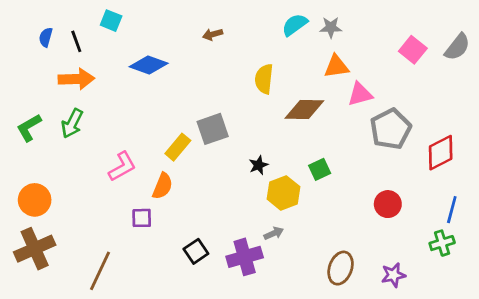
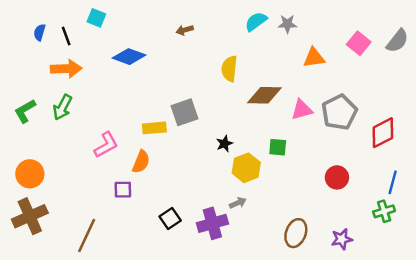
orange triangle: (336, 66) -> (314, 58), moved
pink triangle: (360, 94) -> (302, 110), moved
yellow rectangle: (178, 147) -> (154, 128), turned 45
green square: (320, 169) -> (278, 147), turned 30

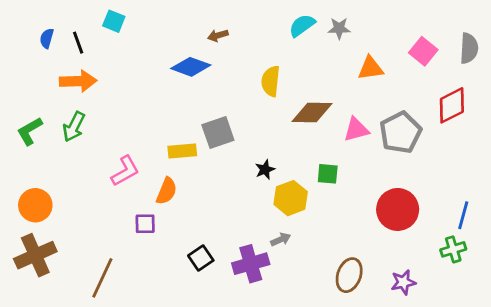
gray semicircle: (397, 41) -> (469, 48), turned -35
blue diamond: (129, 57) -> (191, 67), moved
red diamond: (383, 133) -> (452, 105), moved
red circle: (337, 177) -> (398, 209), size x1.5

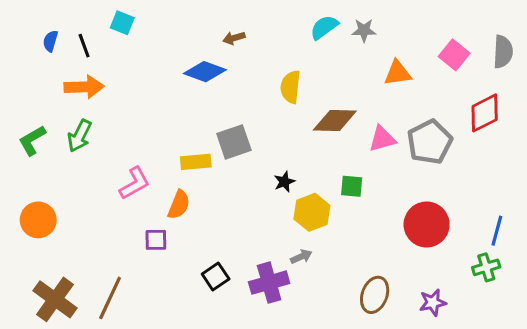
brown cross: (35, 255) -> (55, 299), moved, turned -30

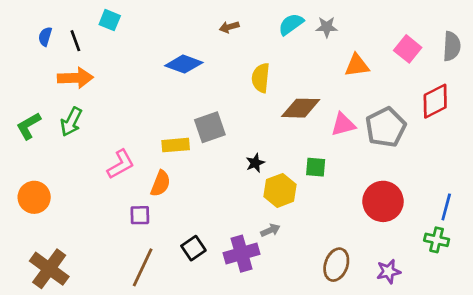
brown arrow: (234, 38) -> (229, 27), moved
green cross: (486, 267) -> (437, 240), turned 30
brown line: (110, 298) -> (143, 267), moved

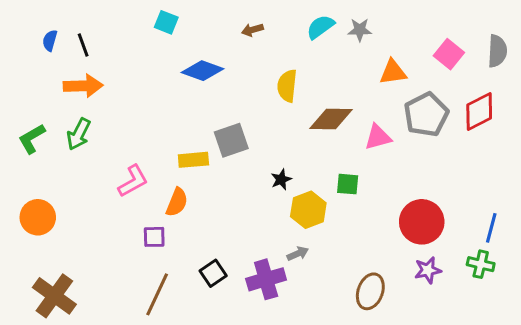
cyan square: (110, 20) -> (166, 22), moved
gray pentagon: (386, 127) -> (426, 115), moved
purple star: (388, 271) -> (428, 270), moved

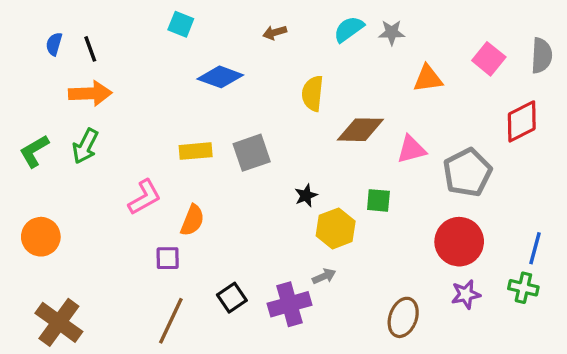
gray pentagon: (426, 115) -> (467, 172), moved
yellow rectangle: (193, 160) -> (196, 151), moved

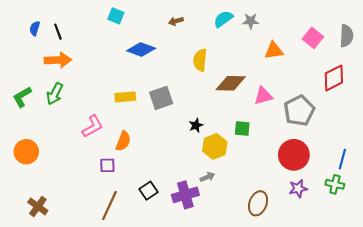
brown cross: (59, 322) -> (38, 206), size x0.7

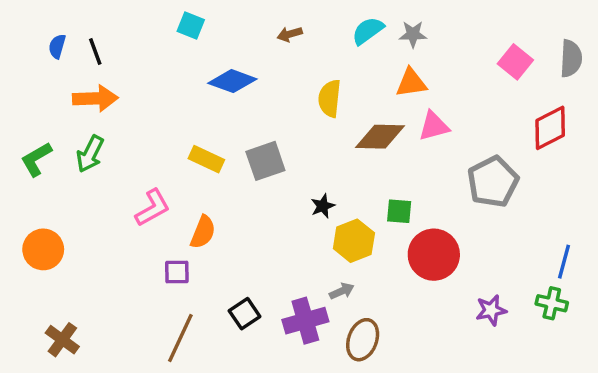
orange triangle: (274, 51) -> (411, 83), moved
pink triangle: (263, 96) -> (434, 126), moved
yellow rectangle: (125, 97) -> (206, 159), turned 30
red circle: (294, 155) -> (434, 255), moved
brown ellipse: (258, 203) -> (363, 340), moved

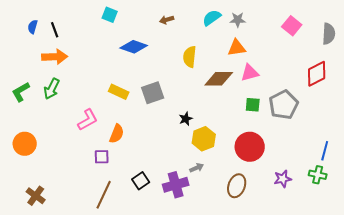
pink square: (515, 62) -> (292, 26), moved
green square: (399, 211) -> (253, 105), moved
brown ellipse: (363, 340) -> (237, 186), moved

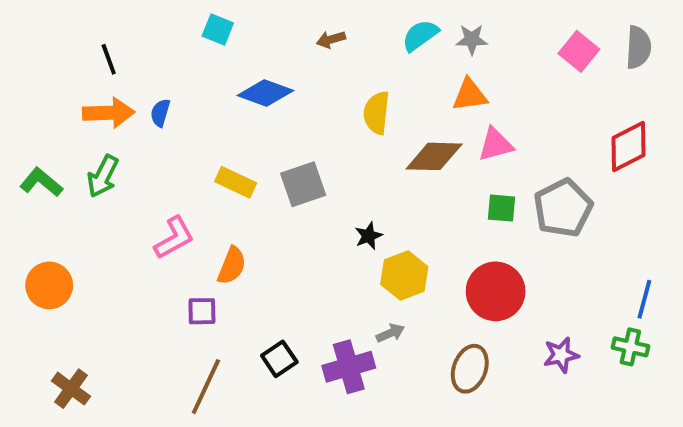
blue semicircle: (33, 27) -> (160, 113), moved
gray semicircle: (329, 34) -> (638, 47), moved
green L-shape: (21, 92) -> (41, 182), turned 70

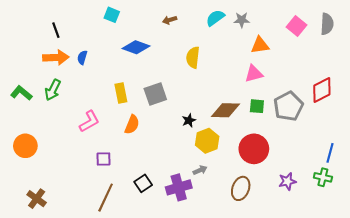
orange triangle: (470, 95) -> (260, 45), moved
red diamond: (628, 147) -> (322, 90), moved
brown diamond: (434, 156) -> (225, 110), moved
yellow rectangle: (236, 182) -> (121, 93), turned 54
orange semicircle: (232, 266) -> (132, 124), moved

